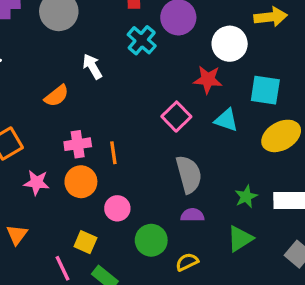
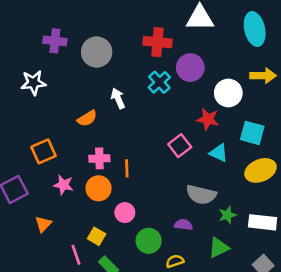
gray semicircle: (189, 174) -> (201, 195), moved, turned 112

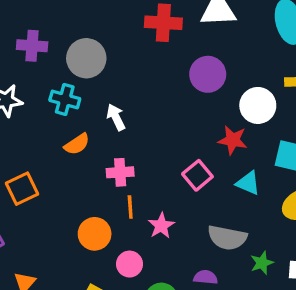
red cross: (157, 42) -> (163, 23), moved
cyan cross: (159, 82) -> (65, 99), moved, turned -30
pink cross: (99, 158) -> (120, 172), moved
pink star: (63, 185) -> (161, 226), moved, turned 30

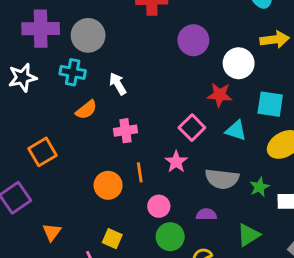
purple cross: (32, 46) -> (41, 29), size x1.4
orange line: (130, 207) -> (140, 172), moved
pink star: (161, 226) -> (176, 162), moved
green star: (262, 263) -> (259, 187), moved
pink circle: (130, 264) -> (159, 206), moved

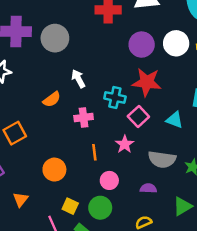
white circle: (239, 63) -> (176, 43), moved
cyan cross: (73, 72) -> (115, 97), moved
red star: (220, 95) -> (147, 82), moved, size x1.4
orange circle: (108, 185) -> (54, 170), moved
green circle: (170, 237) -> (100, 208), moved

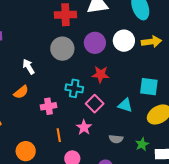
gray circle: (55, 38) -> (62, 49), moved
white arrow: (78, 79) -> (29, 67), moved
red star: (147, 82) -> (101, 74), size x0.7
gray semicircle: (162, 159) -> (116, 139), size x0.6

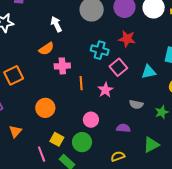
cyan triangle: (125, 105) -> (149, 72), turned -35
pink cross: (48, 106) -> (62, 66), moved
orange line: (59, 135) -> (81, 83), moved

